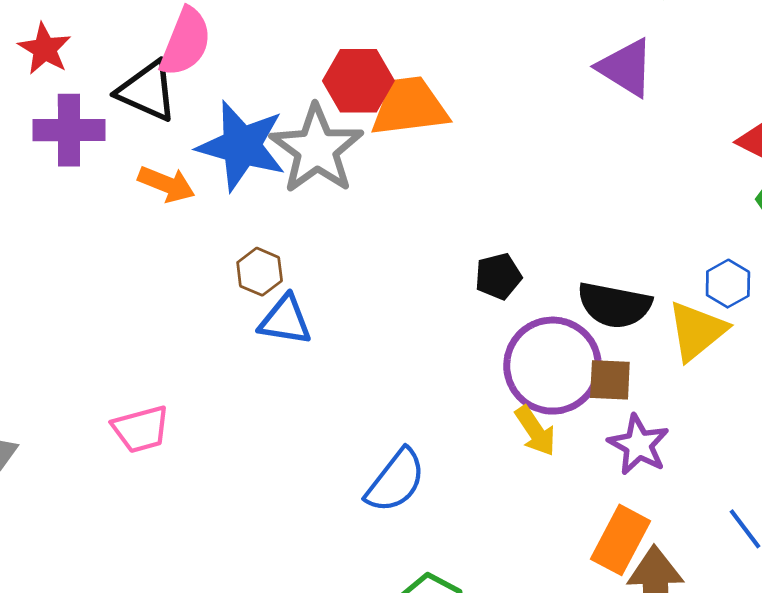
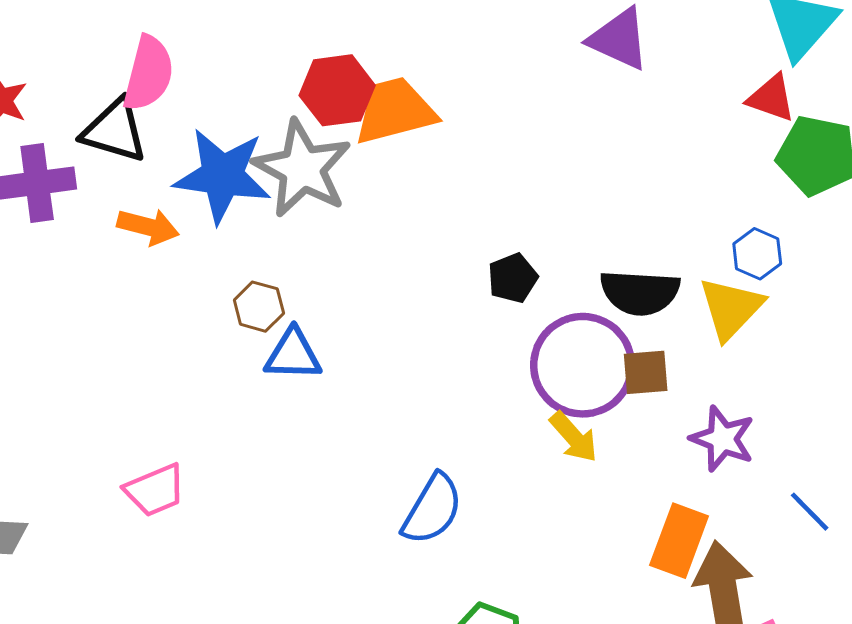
purple star: (639, 445) -> (722, 439), moved

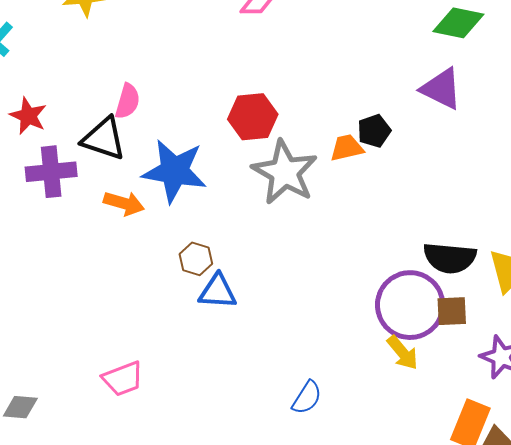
pink semicircle: (148, 73) -> (128, 101), size x0.7
orange trapezoid: (395, 111) -> (347, 148), moved, size x0.6
gray star: (302, 169) -> (285, 172), moved
black pentagon: (513, 278) -> (374, 131), moved
blue semicircle: (432, 509) -> (307, 398), size x0.7

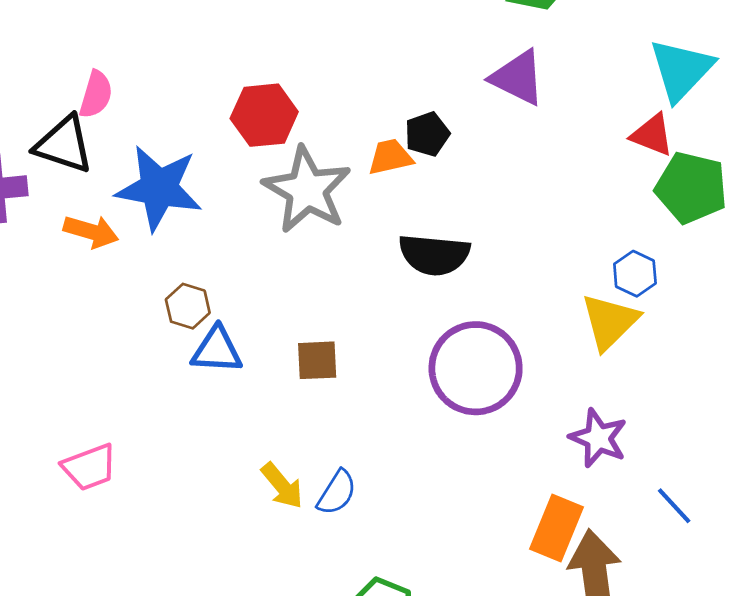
black semicircle: (450, 258) -> (434, 255), moved
brown square: (452, 311) -> (317, 360), moved
yellow arrow: (403, 353) -> (282, 486), moved

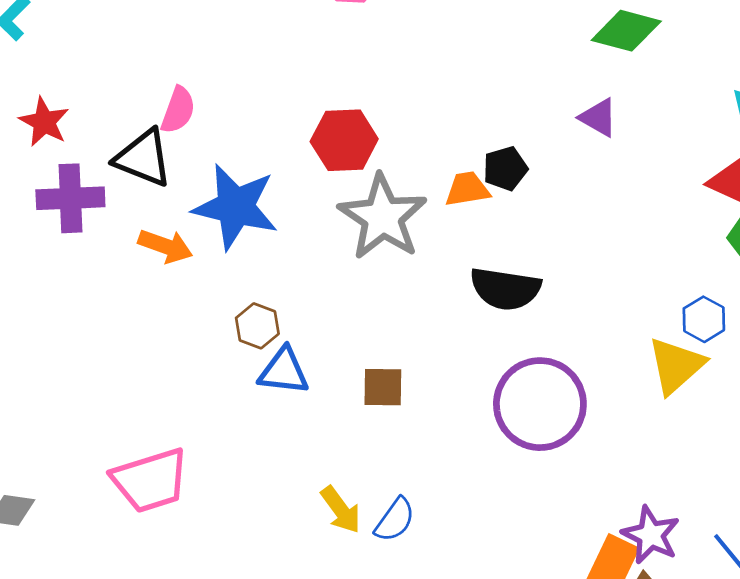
purple triangle: (518, 78) -> (598, 117), size x0.7
purple star: (598, 438) -> (651, 535), moved
pink trapezoid: (89, 467) -> (150, 480), size x1.4

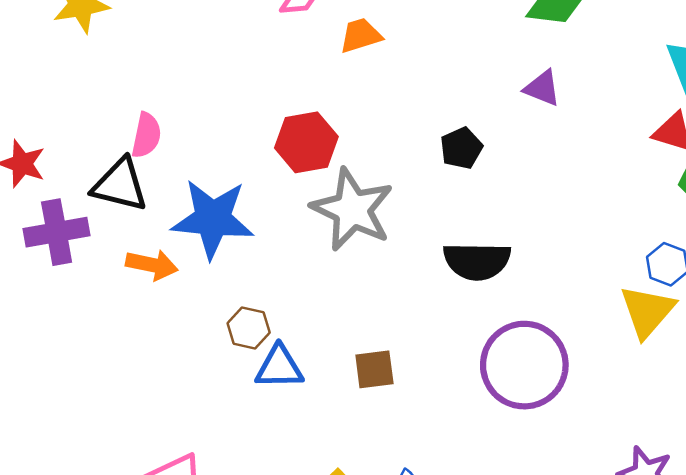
orange trapezoid: (467, 189) -> (361, 35), moved

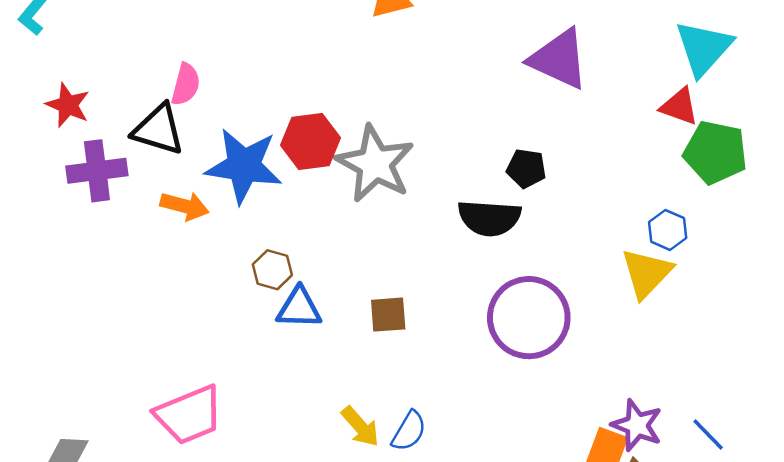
purple triangle: (542, 88) -> (559, 59), size x1.8
red hexagon: (306, 142) -> (311, 142), moved
black pentagon: (461, 148) -> (526, 168), moved, turned 30

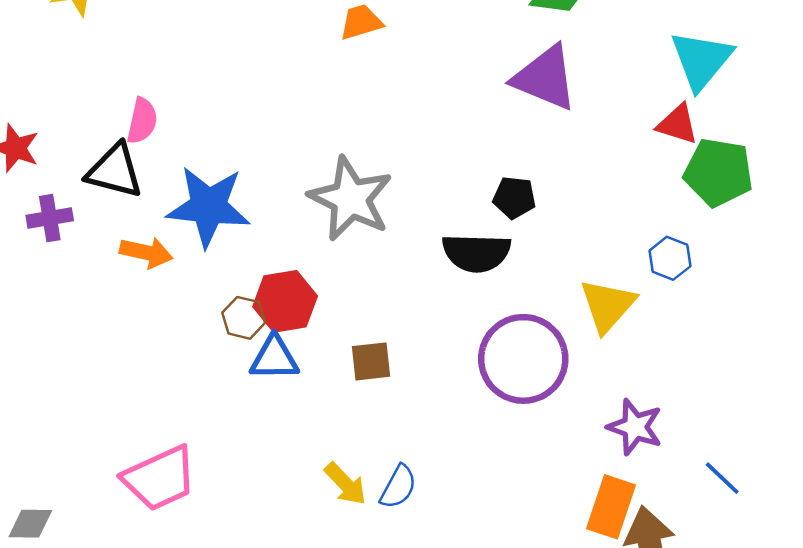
red hexagon: (311, 142) -> (285, 301), moved
purple cross: (97, 171) -> (50, 218), size x0.7
yellow triangle: (647, 273) -> (608, 305), moved
purple star: (637, 425) -> (635, 427), moved

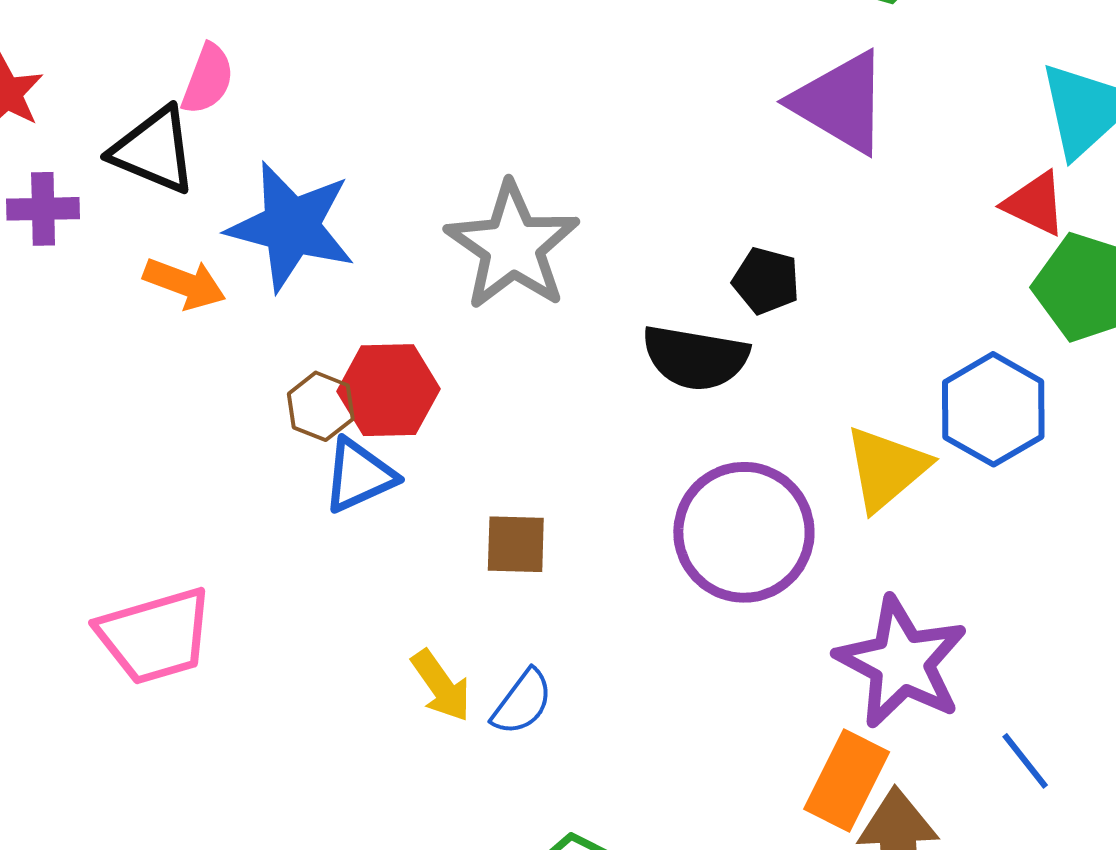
blue hexagon: (670, 258) -> (993, 409), size x1.6
blue triangle: (274, 358) -> (359, 475), turned -32
brown square: (371, 361) -> (516, 544), moved
purple star: (635, 427) -> (901, 662), size x1.5

